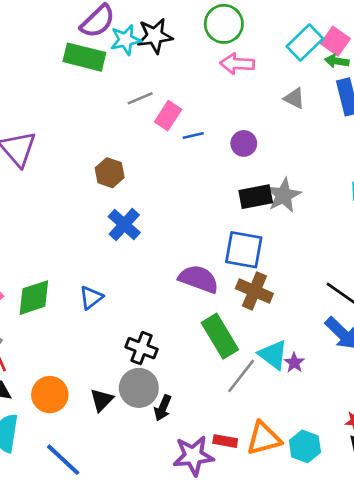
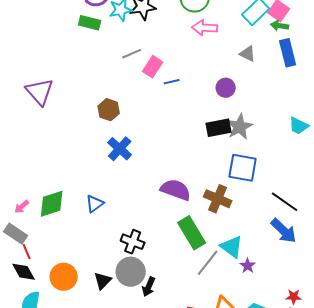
green rectangle: (84, 57) -> (90, 23), size x0.7
purple circle: (244, 143) -> (226, 88), moved
blue square: (244, 250) -> (243, 168), moved
purple star: (294, 363) -> (248, 266), moved

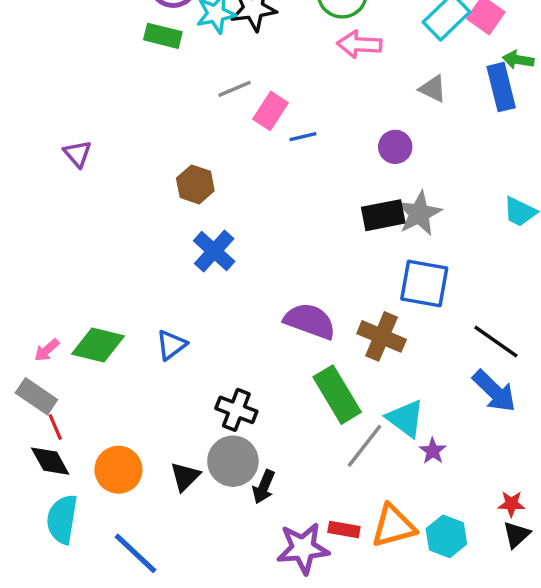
green arrow: (280, 26) -> (518, 60), moved
purple triangle: (40, 92) -> (77, 154), size x0.6
green diamond: (52, 204) -> (98, 345), turned 32

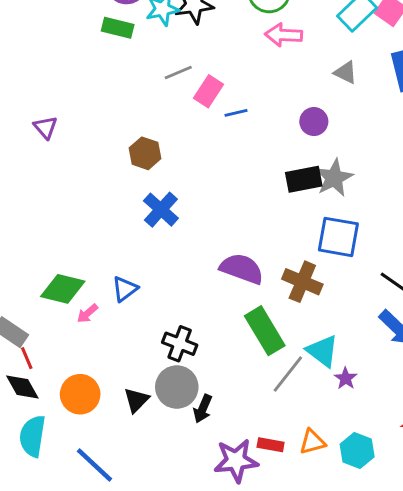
pink arrow: (47, 350) -> (87, 313), moved
orange triangle: (393, 526) -> (312, 442), size x0.7

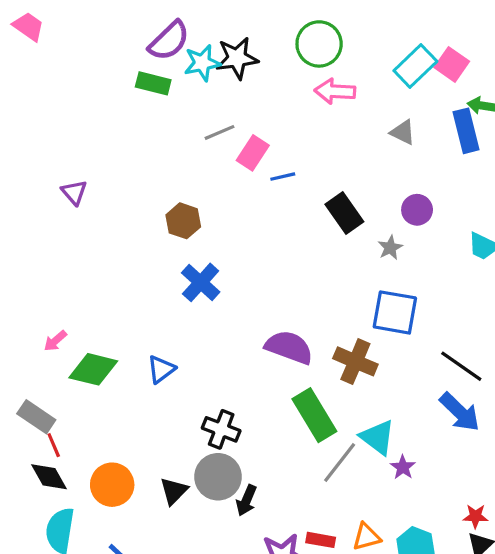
purple circle: (314, 122) -> (417, 210), moved
gray star: (334, 178) -> (390, 248), size x0.6
black rectangle: (304, 179) -> (344, 213), moved, turned 66
pink arrow: (87, 313) -> (55, 341), moved

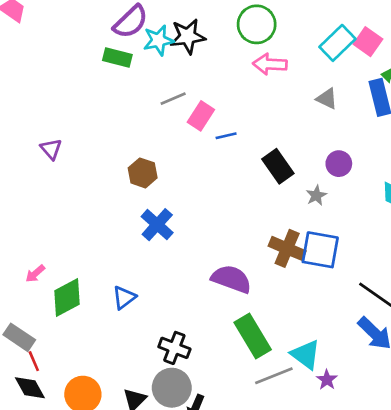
brown cross: (355, 361) -> (287, 248), moved
green diamond: (93, 369) -> (67, 298), turned -42
gray line: (340, 463) -> (274, 376), turned 30

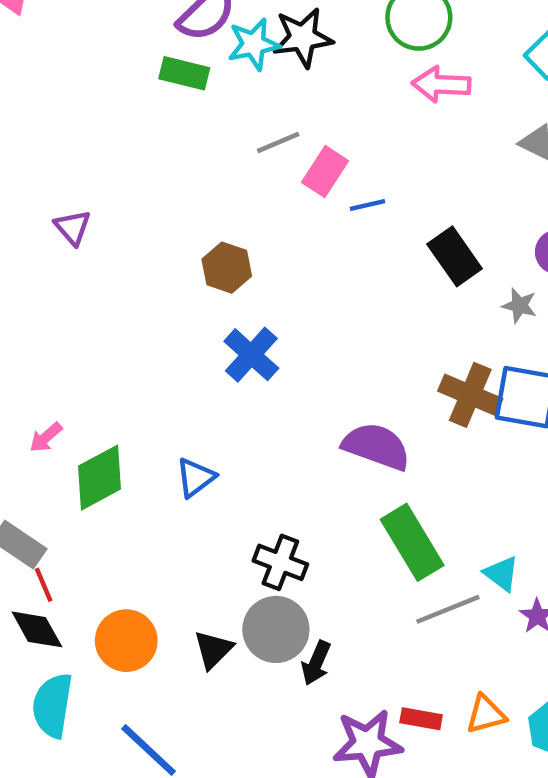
gray star: (316, 195) -> (519, 306), turned -30
cyan triangle: (306, 355) -> (502, 574), size x0.7

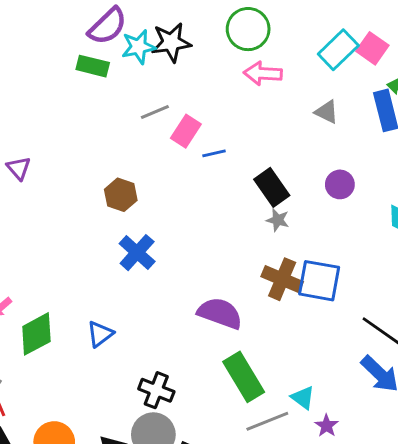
gray star: (519, 306) -> (278, 220), moved

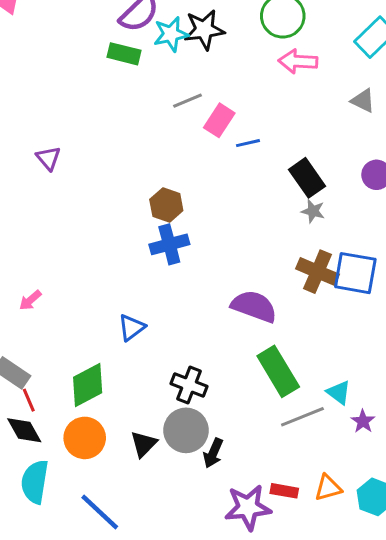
brown hexagon: (121, 195) -> (166, 205), moved
blue cross: (137, 253) -> (169, 244), turned 33
green diamond: (36, 334) -> (88, 385), moved

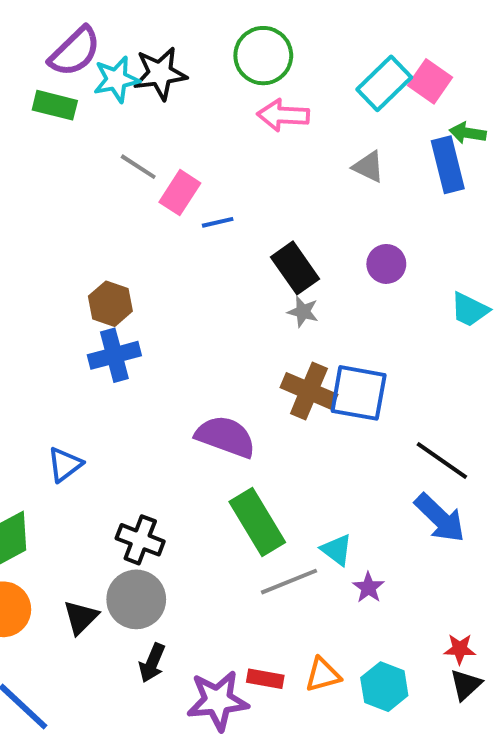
gray line: (187, 101) -> (138, 167), turned 56
black arrow: (213, 453) -> (152, 663), moved

